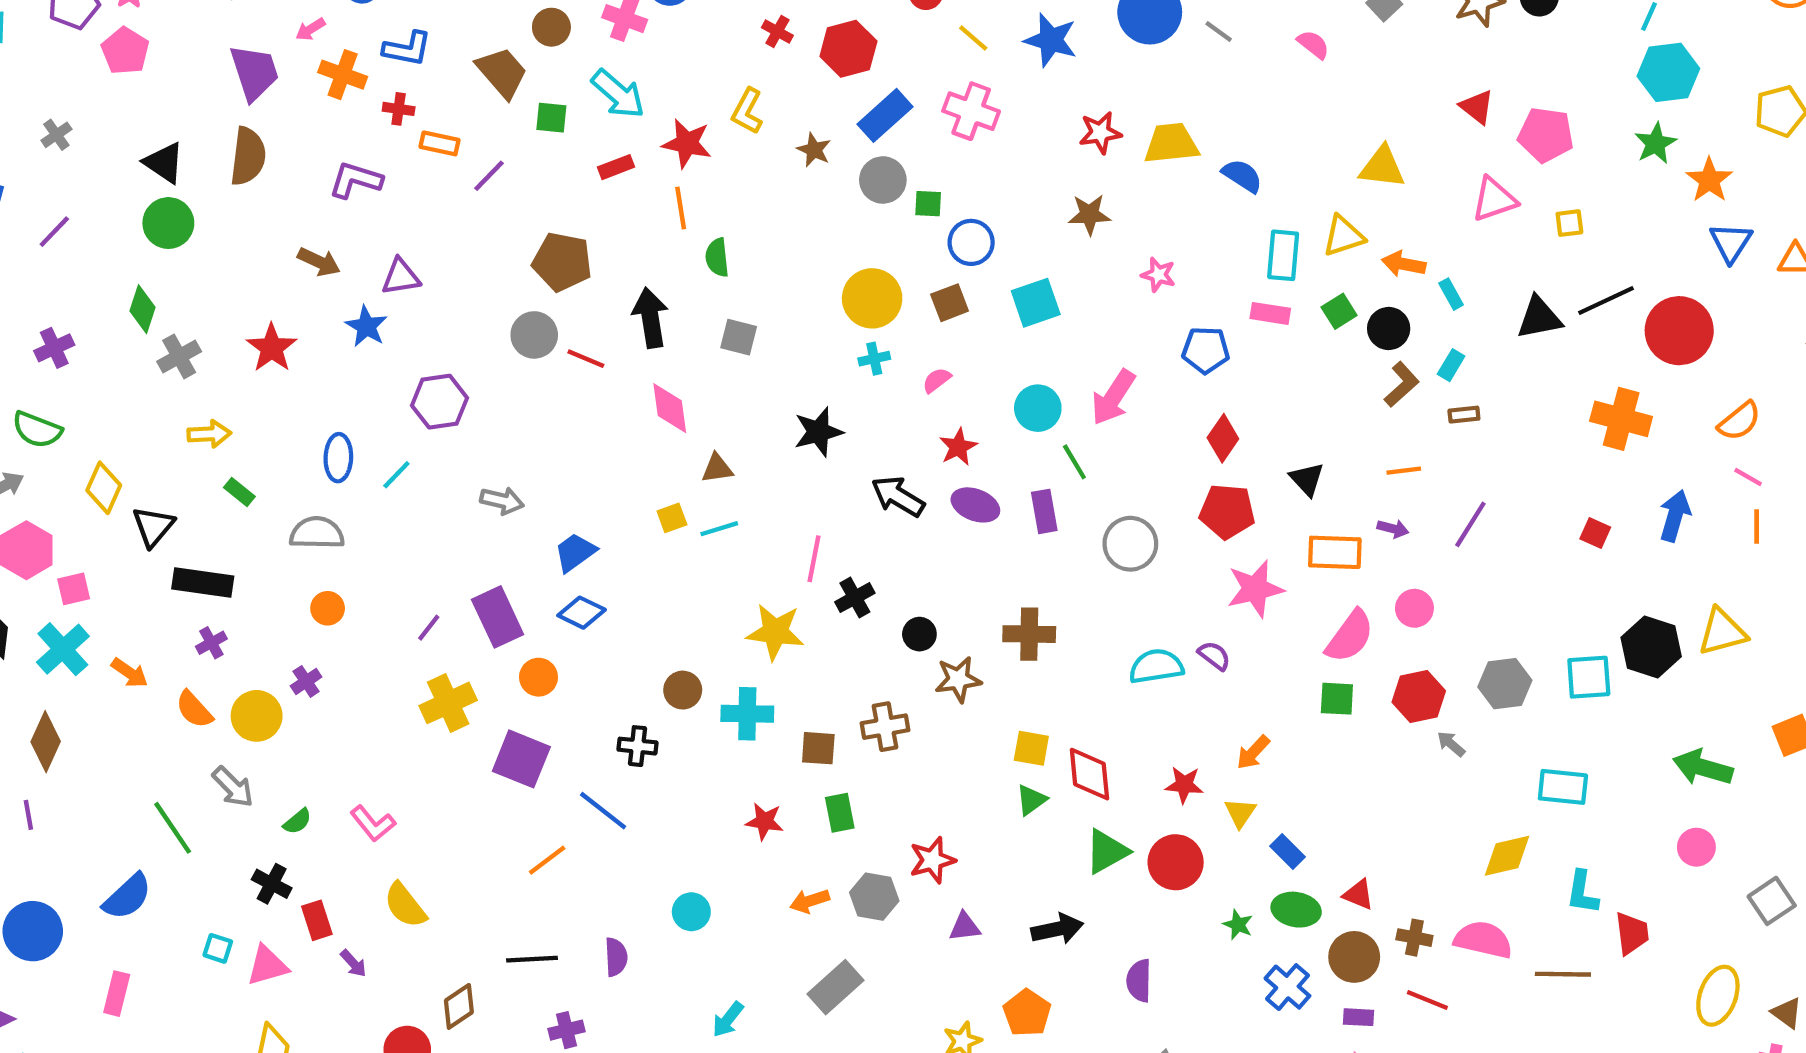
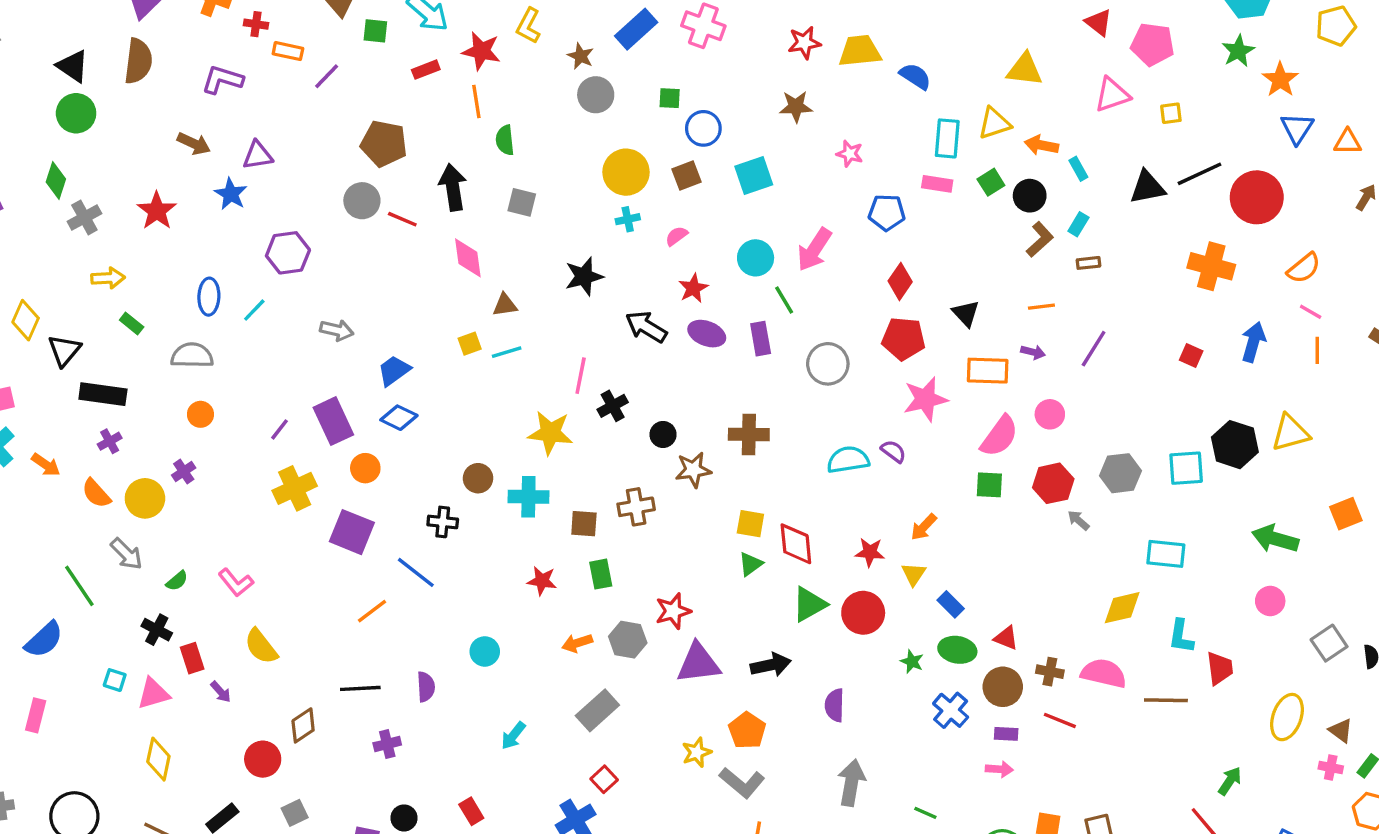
gray circle: (883, 180) -> (596, 95), moved
purple triangle: (965, 927) -> (698, 663), size x1.8

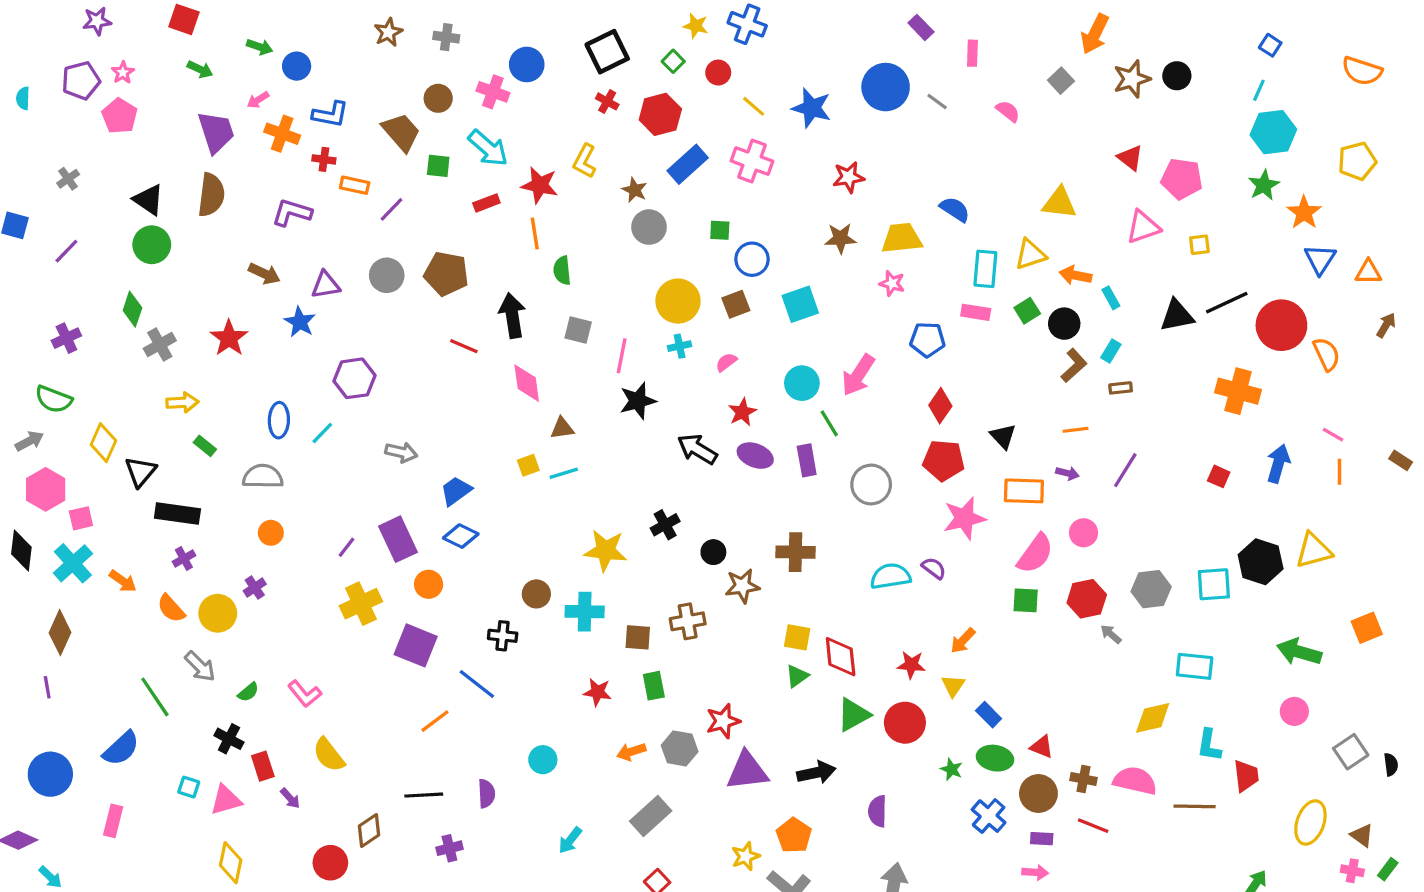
yellow trapezoid: (860, 51) -> (902, 238), moved
gray circle: (362, 201) -> (387, 275), moved
orange semicircle: (1304, 268) -> (1327, 354), moved, turned -76
pink line: (581, 376) -> (622, 356), moved

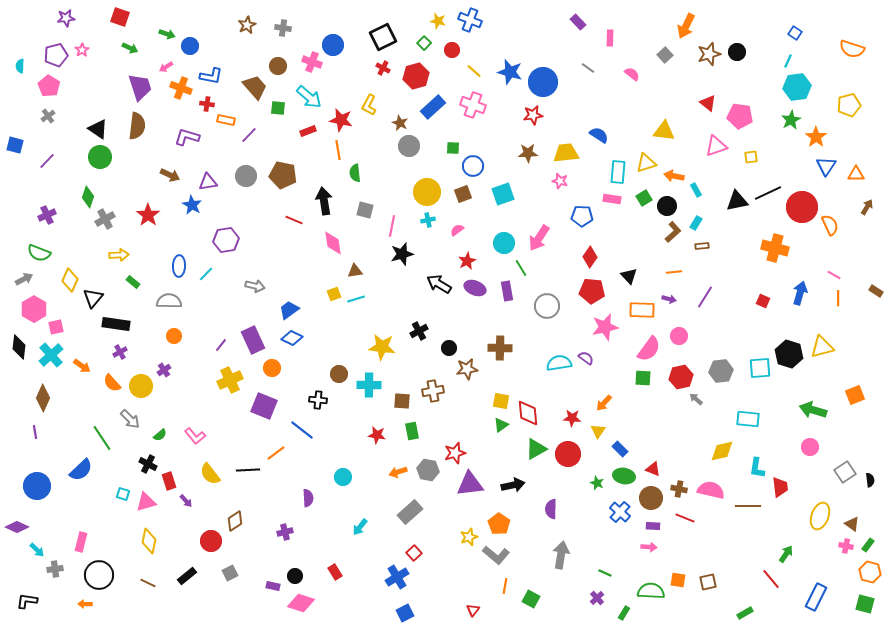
blue circle: (886, 87) -> (543, 82), moved
pink pentagon: (120, 116) -> (49, 86), moved
black line: (424, 795) -> (248, 470), moved
pink rectangle: (113, 821) -> (81, 542), moved

